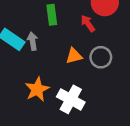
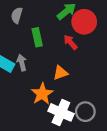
gray circle: (101, 57) -> (85, 112), moved
orange star: (37, 89) -> (42, 94), moved

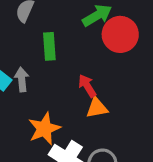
red arrow: (70, 42) -> (87, 86), moved
orange triangle: (60, 73) -> (97, 108), moved

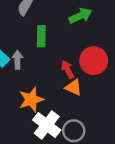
red circle: (120, 34) -> (94, 61), moved
orange triangle: (97, 108) -> (73, 87), turned 30

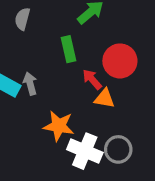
green rectangle: (41, 36) -> (68, 49), moved
orange star: (31, 99) -> (59, 126), turned -30

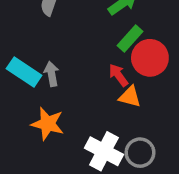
green rectangle: (68, 49) -> (130, 38), moved, turned 50
orange star: (59, 126) -> (48, 124), moved

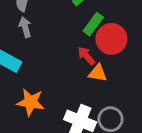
gray arrow: (52, 74) -> (25, 27), moved

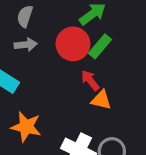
gray arrow: (25, 27) -> (26, 45), turned 96
red circle: (111, 39) -> (73, 44), moved

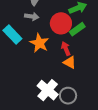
orange star: (26, 127) -> (39, 43), moved

